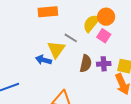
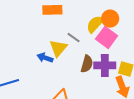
pink square: (104, 36) -> (107, 37), size x1.5
purple cross: (104, 64) -> (105, 65), size x1.5

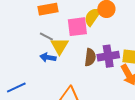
pink square: (107, 37) -> (77, 27), moved, turned -35
gray line: (74, 38) -> (46, 37), moved

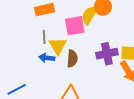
gray line: (46, 37) -> (44, 37), turned 64
brown semicircle: (90, 57) -> (72, 59), moved

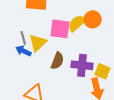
gray line: (44, 37) -> (23, 38), moved, turned -32
brown semicircle: (72, 59) -> (57, 61), moved

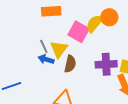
pink square: (60, 29) -> (79, 32), turned 30
brown semicircle: (57, 61) -> (70, 64), moved

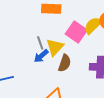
blue arrow: (46, 59) -> (41, 56), turned -63

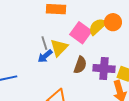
brown semicircle: (65, 63) -> (80, 65), moved

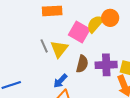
blue arrow: (45, 56) -> (60, 81), moved

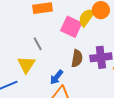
yellow triangle: (59, 49) -> (26, 65), moved

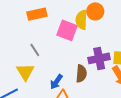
yellow semicircle: (86, 17) -> (81, 20), turned -30
brown semicircle: (77, 58) -> (81, 74), moved

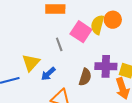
gray line: (35, 50) -> (59, 44), moved
blue arrow: (56, 82) -> (48, 74), moved

